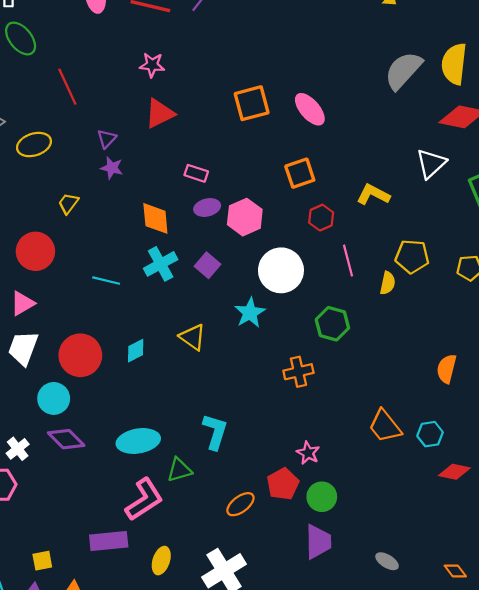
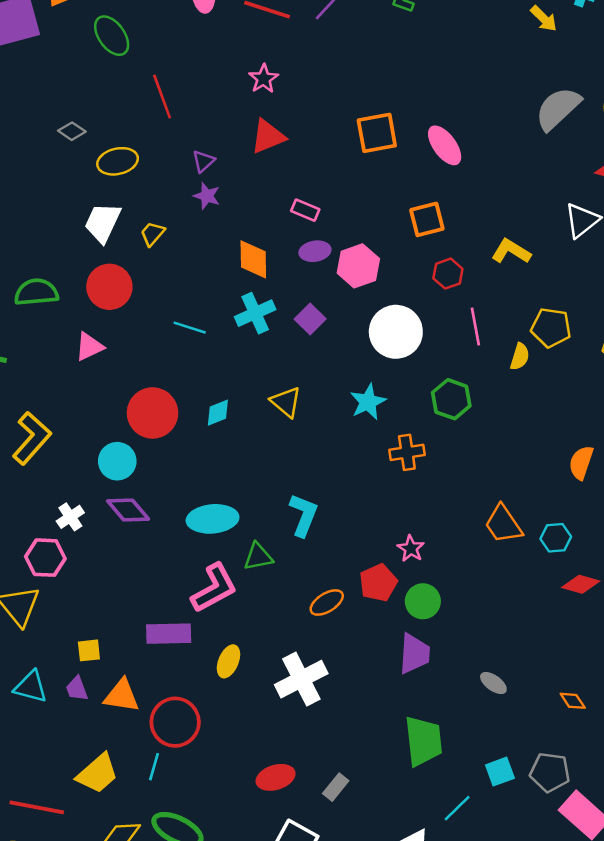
pink star: (152, 65) -> (264, 79), turned 30
cyan star: (250, 313) -> (368, 402), moved
white trapezoid: (23, 348) -> (103, 223), moved

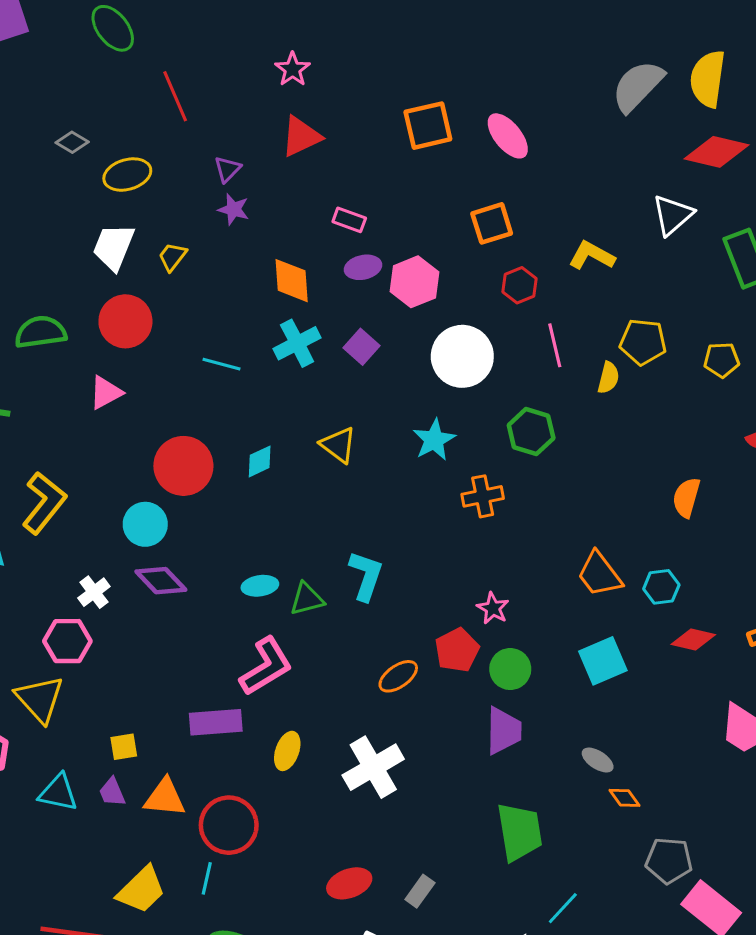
cyan ellipse: (213, 519) -> (260, 586), size x0.6
green triangle: (258, 557) -> (307, 599), moved
orange diamond: (573, 701) -> (625, 798), moved
cyan square: (500, 772) -> (603, 661), moved, size x1.4

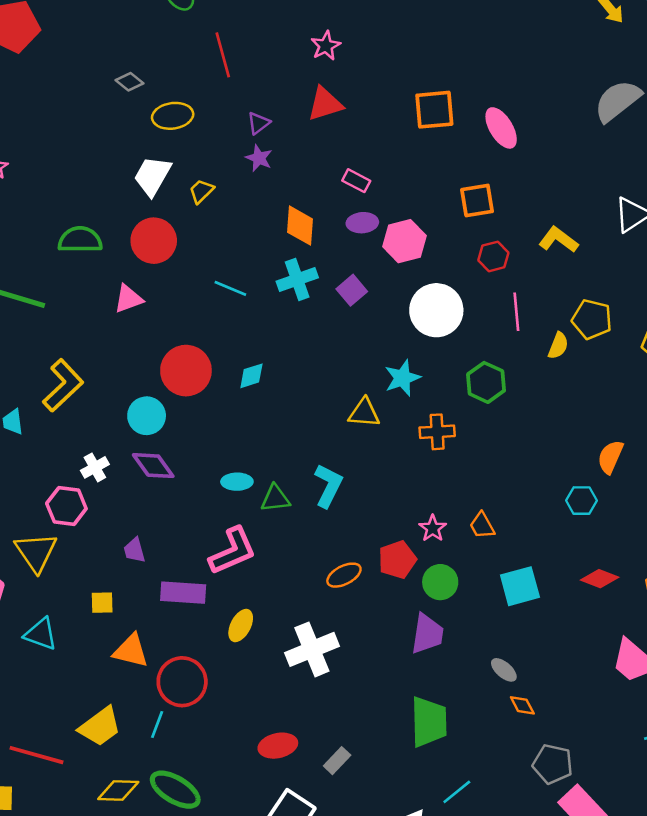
yellow triangle: (338, 445) -> (364, 413), moved, turned -40
orange trapezoid: (599, 574) -> (482, 526), moved, size x0.7
cyan hexagon: (661, 587) -> (582, 501), moved
purple trapezoid: (112, 792) -> (134, 550), moved

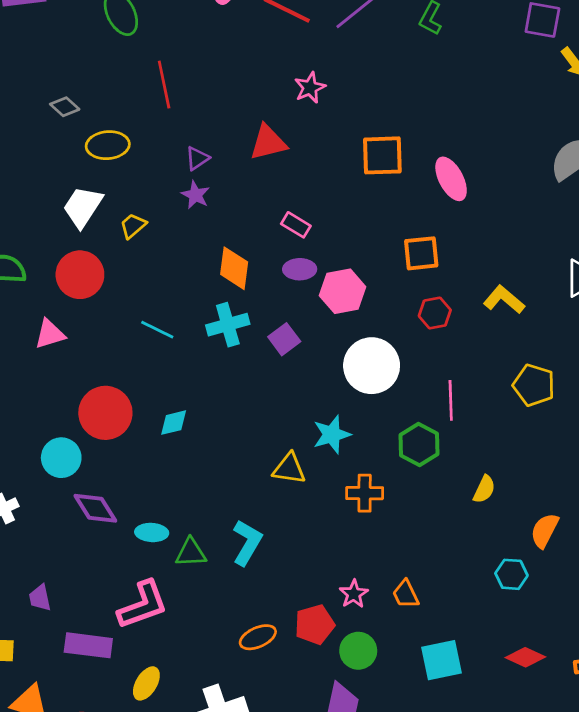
pink star: (326, 46) -> (310, 88), moved
pink line: (516, 312) -> (451, 400), moved
yellow semicircle: (558, 346) -> (484, 489), moved
purple diamond: (153, 466) -> (95, 508), moved

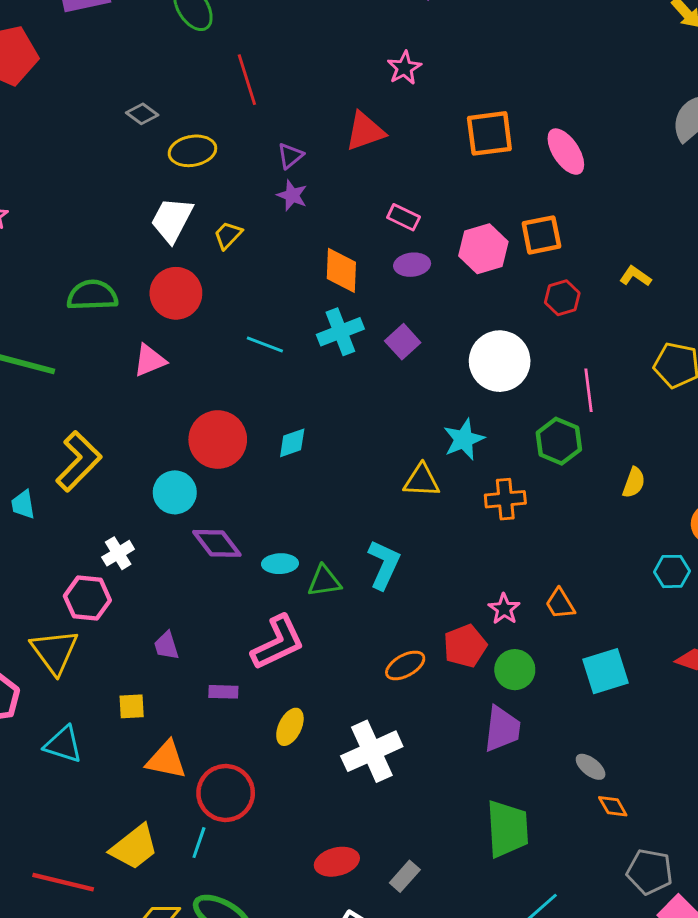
pink hexagon: (343, 291) -> (483, 249), moved
yellow L-shape: (504, 300) -> (635, 276), size x0.7
purple rectangle: (88, 645) -> (223, 692), size x0.6

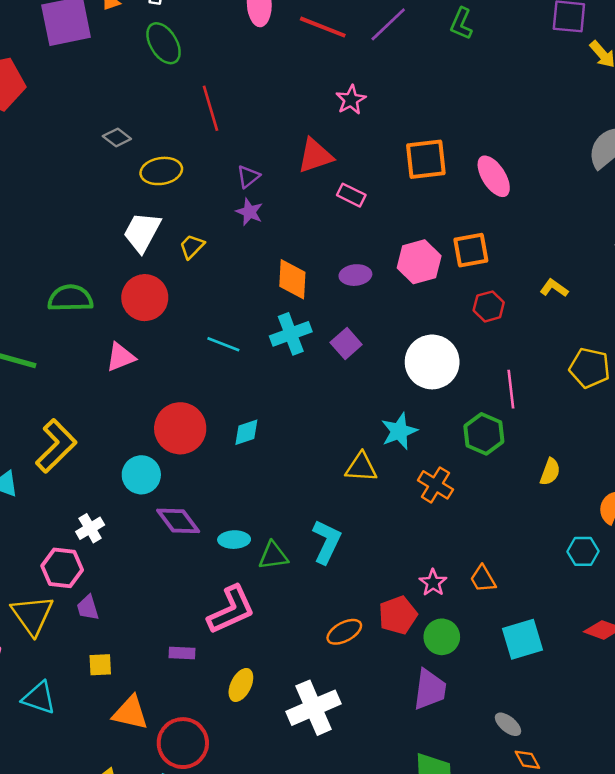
pink rectangle: (403, 217) -> (351, 195), moved
orange cross: (505, 499) -> (435, 485), turned 36
purple trapezoid: (166, 646) -> (88, 608), moved

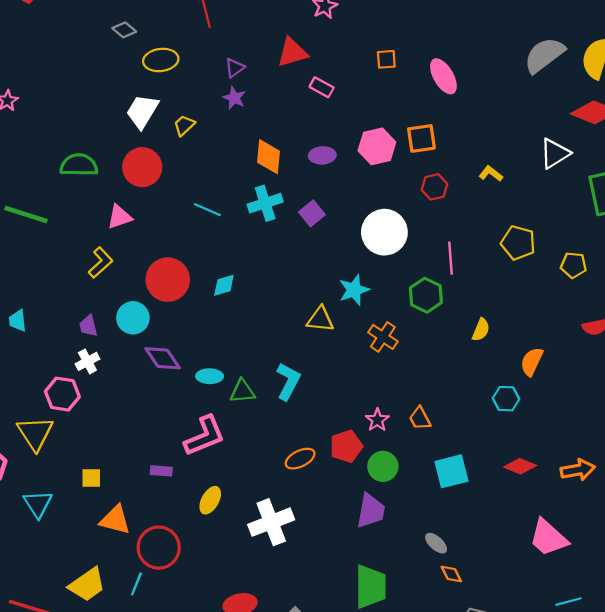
orange square: (426, 159) -> (386, 59), size x0.6
yellow L-shape: (56, 446) -> (101, 263), moved, size x0.7
purple trapezoid: (88, 608) -> (88, 326), moved
cyan triangle: (39, 698) -> (38, 504), turned 36

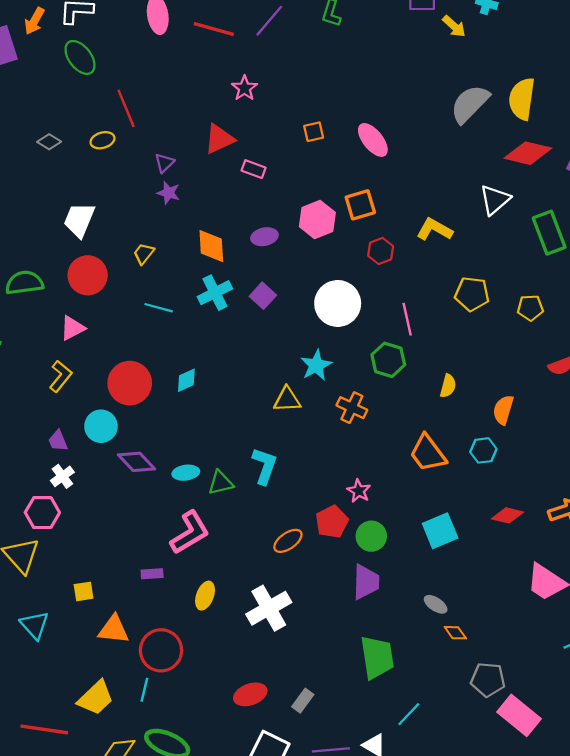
yellow ellipse: (161, 60) -> (102, 140), moved, size x0.7
yellow trapezoid: (184, 125) -> (144, 254), moved
yellow L-shape: (491, 174) -> (434, 229), size x1.5
orange trapezoid: (420, 418) -> (428, 453), moved, size x1.6

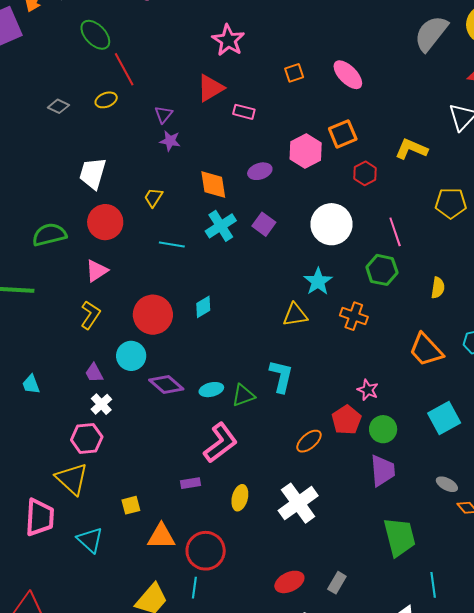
green ellipse: (80, 57) -> (95, 35), moved
pink star: (244, 88) -> (228, 40), size x1.4
cyan line: (409, 714) -> (433, 585), turned -45

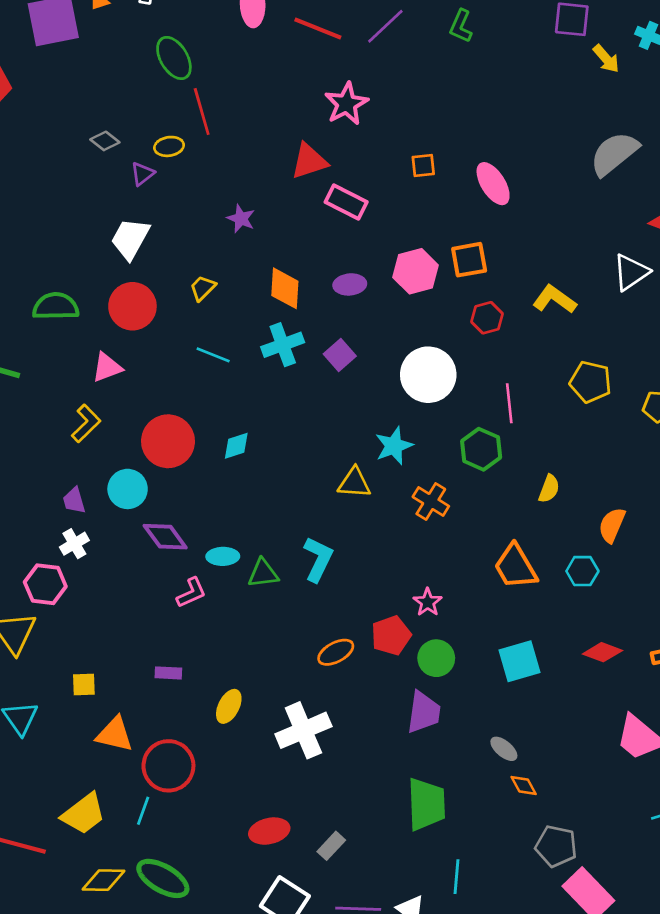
pink rectangle: (244, 112) -> (346, 202), size x1.4
purple triangle: (164, 114) -> (142, 174), moved
pink L-shape: (220, 443) -> (191, 593), moved, size x0.6

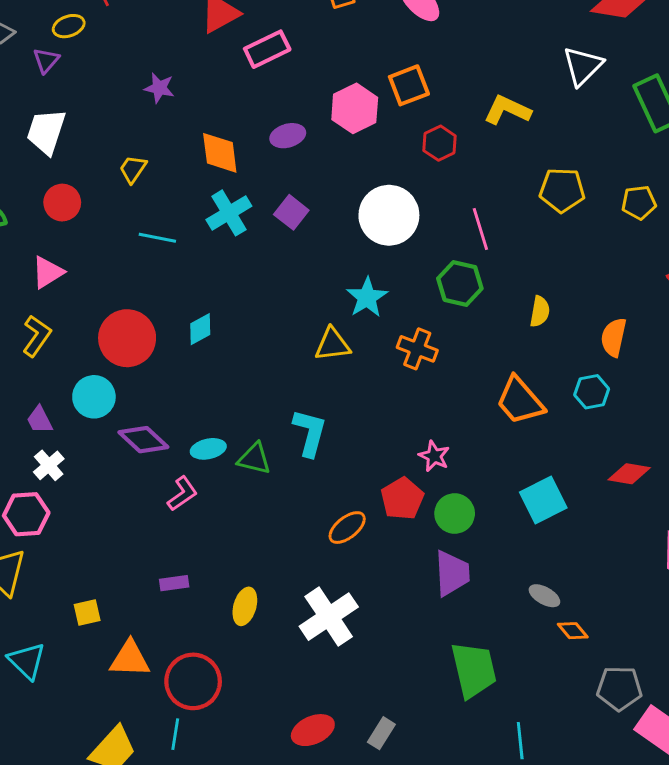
pink rectangle: (346, 202) -> (267, 49), turned -42
red circle: (132, 306) -> (62, 203), size x0.7
green triangle: (263, 573) -> (254, 459), turned 32

